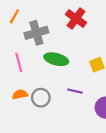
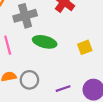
purple line: (75, 91) -> (63, 89), moved, turned -32

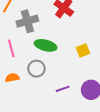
gray circle: (29, 80) -> (36, 69), moved

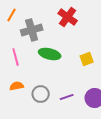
gray circle: (36, 69) -> (41, 94), moved

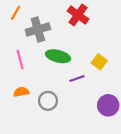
yellow square: (87, 59) -> (99, 62), turned -32
purple line: (67, 97) -> (77, 79), moved

